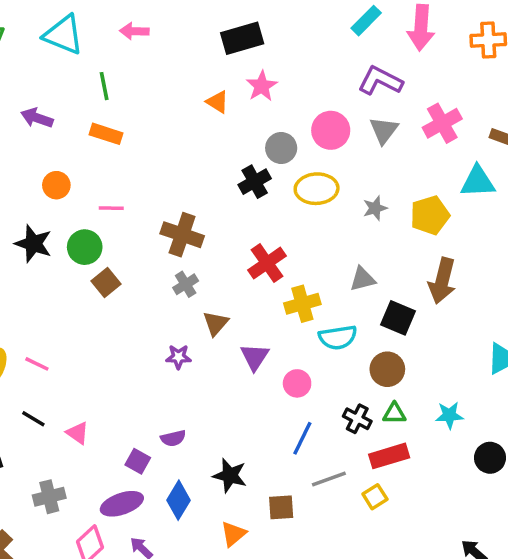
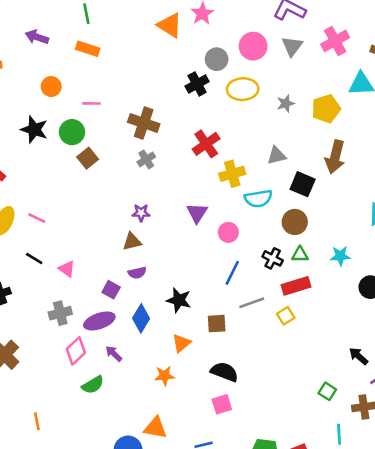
orange triangle: (217, 102) -> (170, 25), size x1.5
brown triangle: (216, 323) -> (132, 242), moved, turned 36
gray cross: (49, 497) -> (60, 313), moved

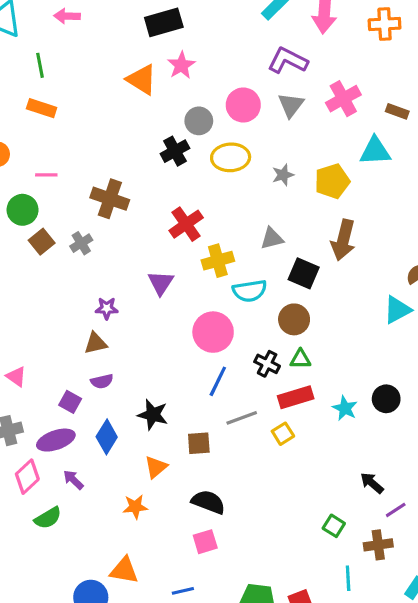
gray cross: (146, 159) -> (81, 243), moved
purple triangle: (197, 213) -> (161, 283), moved
pink circle: (228, 232) -> (213, 332), size x1.6
cyan star: (340, 256) -> (345, 408), moved, turned 30

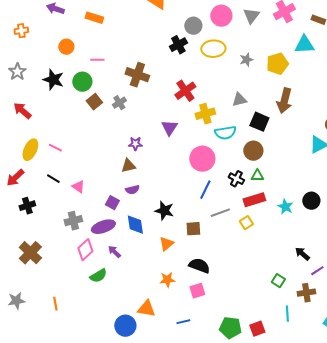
blue diamond: (107, 437) -> (135, 225), turned -40
orange star: (135, 507) -> (167, 280), moved

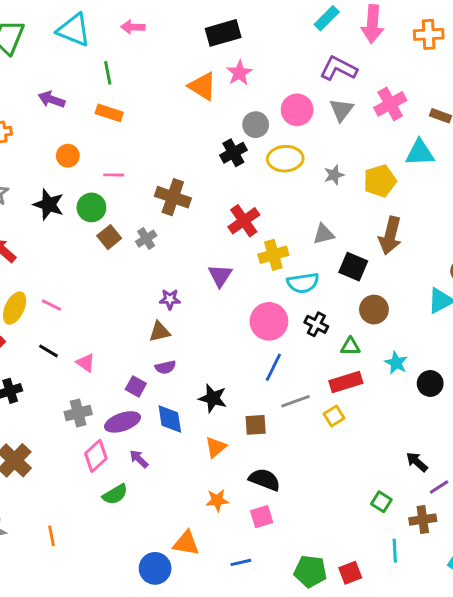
brown circle: (253, 151) -> (374, 310), moved
black cross: (236, 179) -> (316, 324), moved
cyan star: (285, 207) -> (396, 363), moved

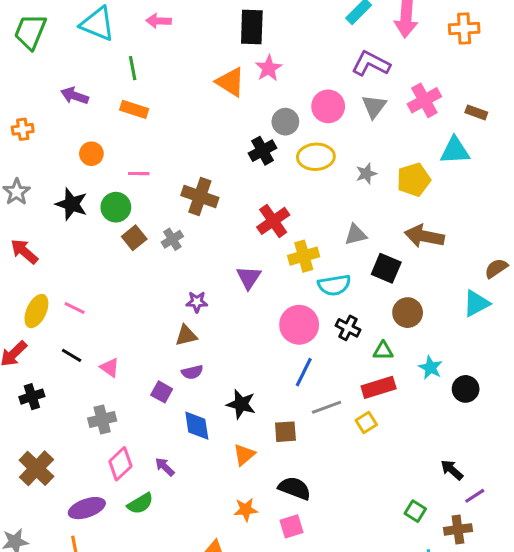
black rectangle: (223, 33) -> (252, 27), turned -72
brown arrow: (390, 236) -> (424, 236), turned 87
purple ellipse: (123, 422) -> (87, 508), moved

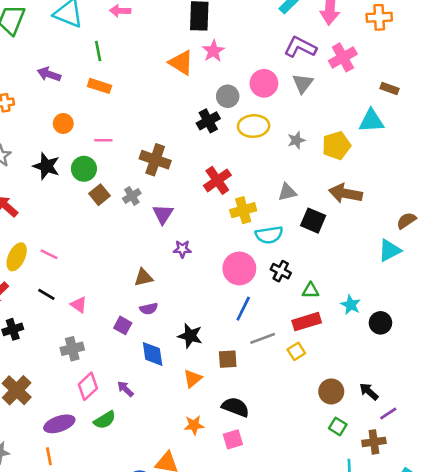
pink cross: (424, 100) -> (343, 57), moved
purple triangle: (249, 277) -> (163, 214), moved
purple star: (197, 302) -> (182, 249), moved
brown circle: (408, 313) -> (331, 391), moved

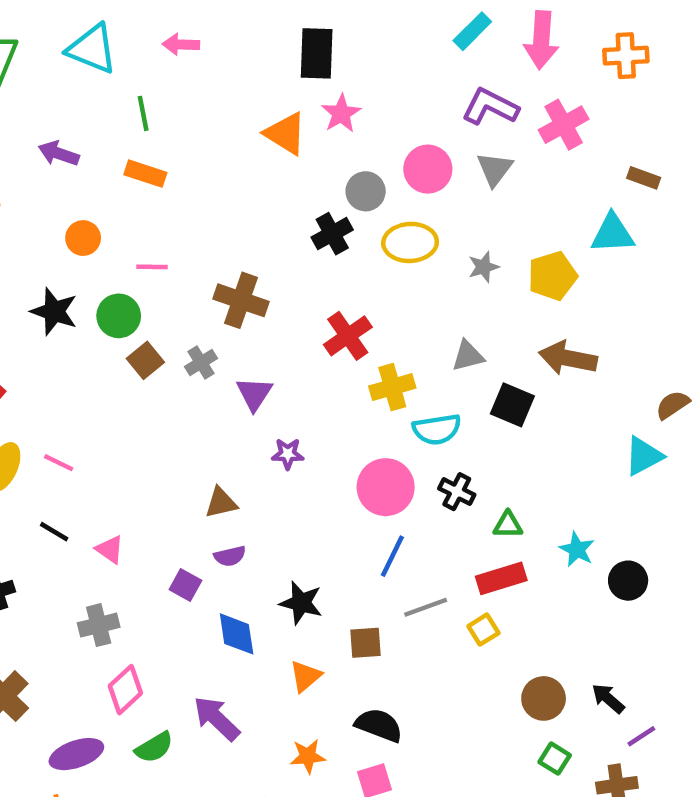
purple arrow: (125, 389) -> (217, 718), moved, size x1.6

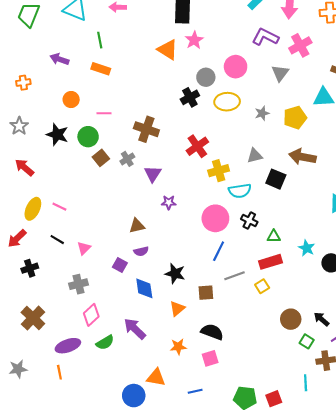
gray triangle: (495, 169) -> (280, 73), moved
pink triangle: (110, 549) -> (84, 248), turned 40
green square: (555, 759) -> (307, 341), moved

